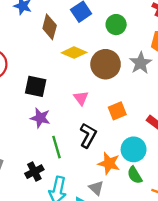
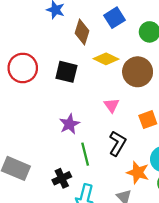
black square: (36, 86) -> (66, 72), moved
purple star: (40, 118) -> (69, 124), turned 30

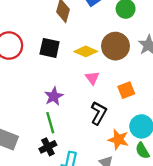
yellow diamond: (106, 59) -> (86, 51), moved
green line: (85, 154) -> (50, 123), moved

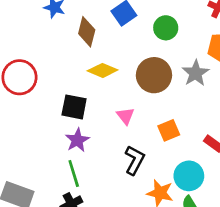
black square: (50, 48) -> (74, 107), moved
yellow diamond: (86, 51) -> (103, 70), moved

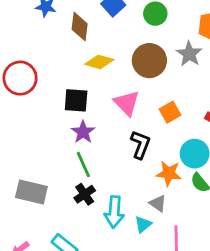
pink triangle: (125, 116) -> (127, 103), size x1.5

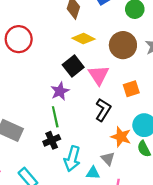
black square: (76, 100) -> (73, 66), moved, turned 36
cyan triangle: (143, 224) -> (93, 173), turned 32

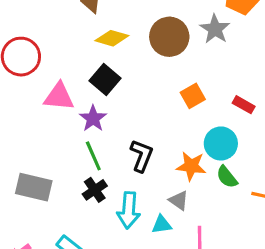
pink triangle: (99, 75) -> (59, 97), moved, turned -40
black L-shape: (103, 110) -> (142, 156), moved

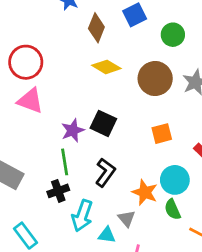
black square: (105, 80) -> (103, 123), moved, turned -30
pink triangle: (59, 97) -> (30, 101), moved

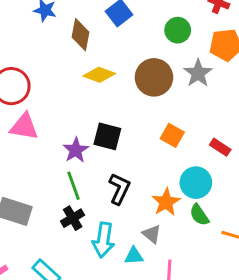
green circle: (173, 35) -> (178, 30), moved
orange square: (162, 134) -> (172, 135), turned -35
orange star: (145, 192) -> (166, 202), turned 30

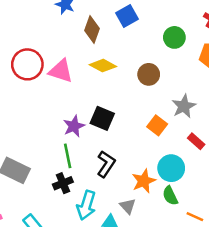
gray star: (198, 73) -> (184, 106), moved
brown circle: (154, 77) -> (149, 74), size x0.7
pink triangle: (24, 127) -> (61, 71), moved

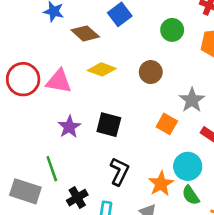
brown diamond: (92, 29) -> (85, 33), turned -60
purple star: (74, 126) -> (69, 127), moved
green line: (68, 156) -> (52, 169), moved

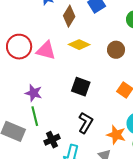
brown diamond: (85, 33) -> (69, 16), turned 75
purple star: (69, 127) -> (34, 93), moved, turned -30
orange star: (161, 184) -> (116, 135), turned -30

